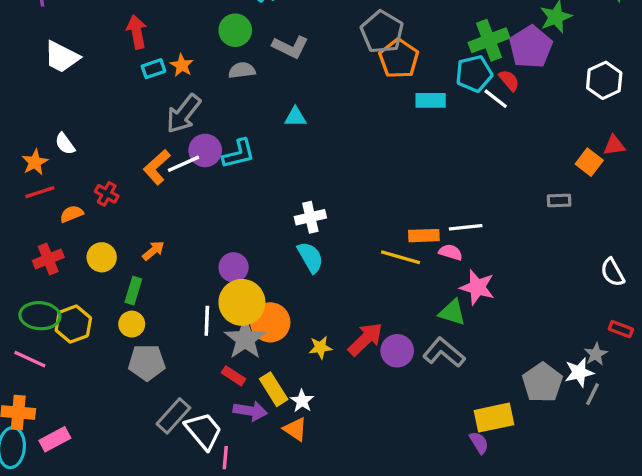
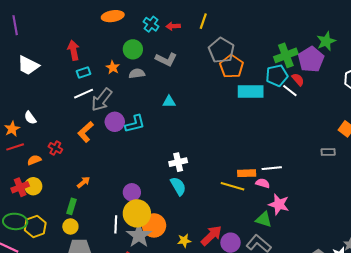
orange star: (182, 65) -> (113, 67), moved
cyan rectangle: (431, 100) -> (251, 92), size x1.4
white line: (183, 164) -> (84, 94), moved
yellow circle: (102, 257) -> (33, 186), moved

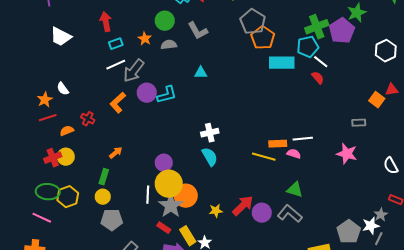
gray L-shape: (166, 59) -> (198, 31), turned 35
red semicircle: (298, 80) -> (318, 78), moved
pink star: (279, 204) -> (347, 154), moved

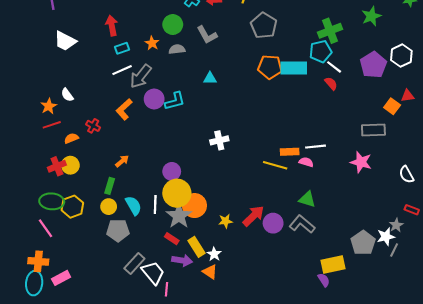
purple pentagon: (342, 31) -> (373, 65), moved
orange pentagon: (263, 38) -> (270, 67), moved, turned -30
gray rectangle: (359, 123) -> (373, 130), size x1.6
cyan semicircle: (210, 157) -> (133, 206), moved
pink line: (42, 218) -> (46, 228), turned 30

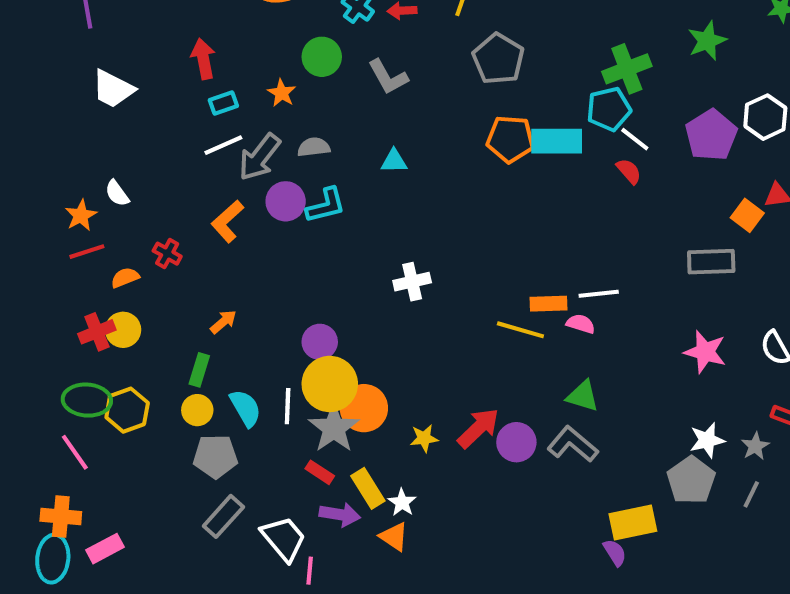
gray semicircle: (177, 49) -> (314, 147), moved
pink star: (361, 162) -> (705, 352), moved
white star: (386, 237) -> (707, 440), moved
gray rectangle: (134, 263) -> (223, 516), moved

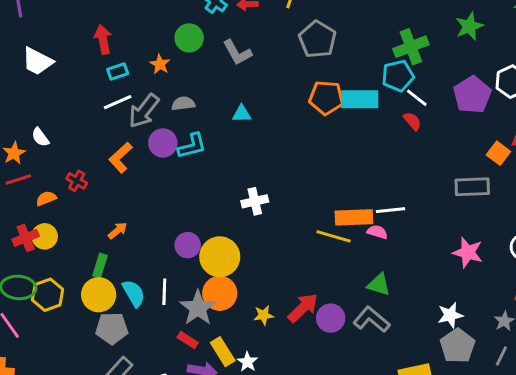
orange rectangle: (549, 304) -> (354, 217), size x1.4
yellow circle: (330, 384) -> (220, 257), moved
yellow circle: (197, 410) -> (99, 295), size x1.5
white star: (707, 440) -> (450, 315), moved

